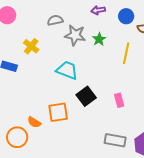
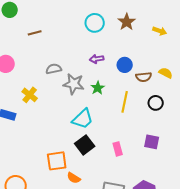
cyan trapezoid: (67, 70) -> (83, 119), moved, turned 115
orange semicircle: (34, 122) -> (74, 178), moved

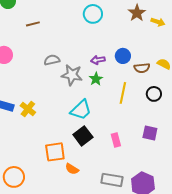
brown star: (127, 22) -> (137, 13), moved
purple arrow: (97, 59) -> (98, 60), moved
yellow cross: (30, 95) -> (28, 109), moved

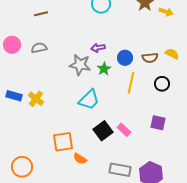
blue circle: (123, 56) -> (125, 58), moved
gray semicircle: (52, 60) -> (39, 48), moved
purple arrow: (98, 60) -> (98, 48), moved
black square: (83, 136) -> (103, 131), moved
pink rectangle: (116, 140) -> (124, 130), turned -32

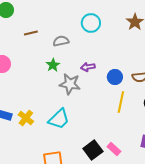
gray semicircle: (39, 48) -> (61, 41), moved
green star: (104, 69) -> (53, 65), moved
cyan trapezoid: (89, 100) -> (59, 119), moved

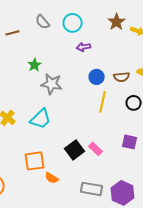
gray semicircle: (61, 41) -> (43, 22), moved, turned -119
purple arrow: (88, 67) -> (84, 47), moved

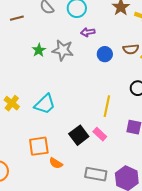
blue circle: (97, 77) -> (105, 54), moved
brown semicircle: (122, 77) -> (131, 49), moved
gray star: (52, 84) -> (63, 50), moved
yellow line: (103, 102) -> (107, 106), moved

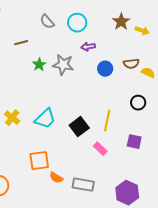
brown line: (17, 18) -> (21, 43), moved
black square: (79, 135) -> (79, 127), moved
gray rectangle: (96, 174) -> (83, 185), moved

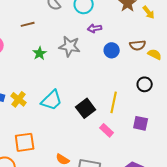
yellow arrow: (142, 31) -> (149, 12), turned 32
green star: (39, 65) -> (40, 53), moved
orange square: (39, 161) -> (25, 142), moved

